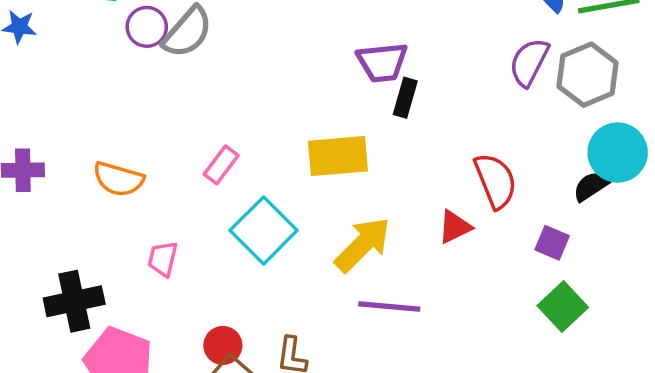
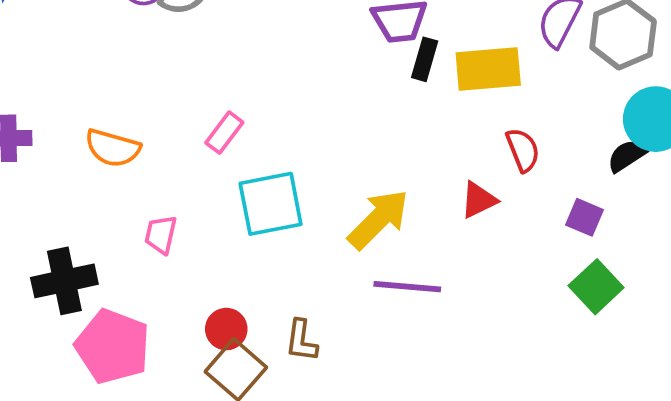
yellow rectangle: (338, 156) -> (488, 69), moved
red semicircle: (495, 181) -> (523, 150), size x0.7
cyan square: (264, 230) -> (271, 204), turned 34

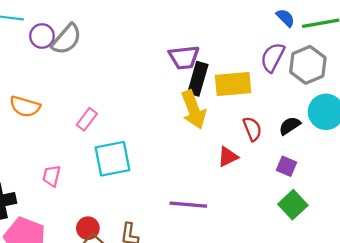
black rectangle: (425, 59) -> (198, 79), size x1.4
orange semicircle: (113, 148) -> (25, 106), moved
black semicircle: (627, 156) -> (290, 126), moved
yellow arrow: (378, 219) -> (194, 110), moved, turned 114

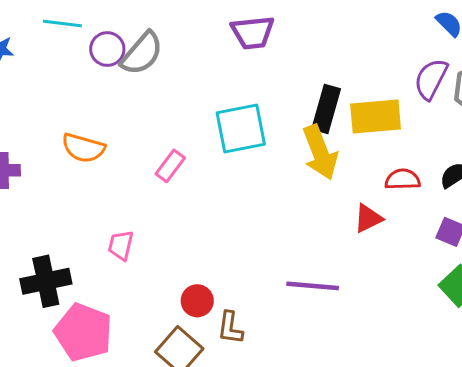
purple trapezoid: (184, 57) -> (253, 33), moved
red semicircle: (252, 129) -> (403, 179), turned -70
cyan square: (112, 159) -> (241, 128), moved
red circle: (88, 228) -> (197, 301), moved

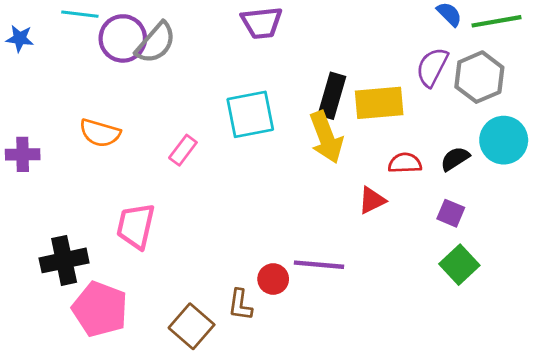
purple circle: (107, 49) -> (123, 38), size x1.4
pink trapezoid: (121, 245) -> (136, 226), size x1.6
red circle: (197, 301) -> (273, 279), moved

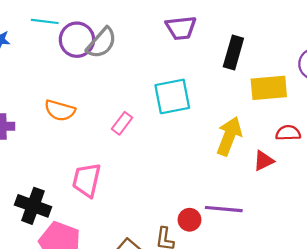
black rectangle: (332, 96) -> (233, 53), moved
yellow arrow: (326, 137) -> (229, 136), moved, turned -138
black cross: (64, 260) -> (33, 206), turned 32

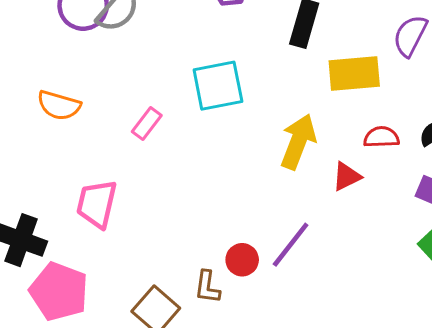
purple line: (224, 209) -> (291, 245), turned -57

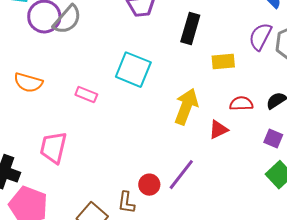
yellow rectangle: (354, 74) -> (223, 62), size x0.7
cyan square: (218, 86) -> (133, 70), turned 33
pink rectangle: (147, 123) -> (86, 95), turned 75

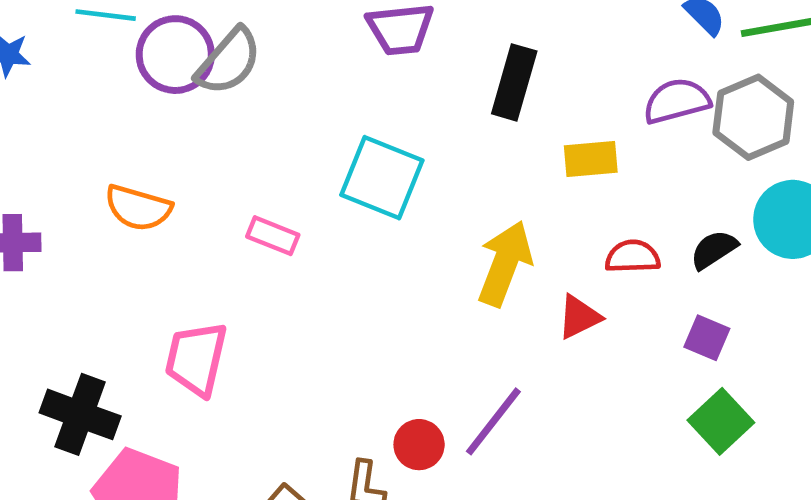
purple semicircle: (260, 37) -> (677, 101), turned 48

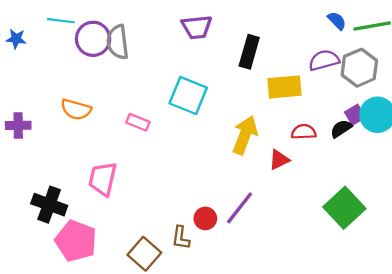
gray semicircle: (229, 62) -> (118, 42), turned 132
yellow rectangle: (591, 159) -> (284, 87), size x1.4
purple square: (707, 338) -> (355, 115), moved, turned 36
green square: (721, 421) -> (344, 208), size x1.4

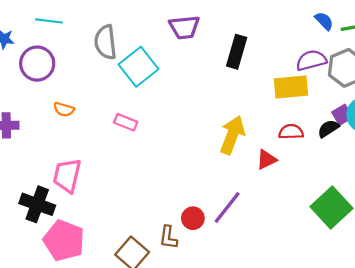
purple circle: (93, 39) -> (37, 64), moved
yellow rectangle: (284, 87) -> (291, 87), moved
cyan square: (188, 96) -> (139, 67), moved, turned 30
orange semicircle: (76, 109) -> (64, 109), size x0.7
pink trapezoid: (103, 179) -> (67, 176), moved

